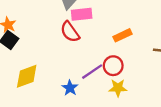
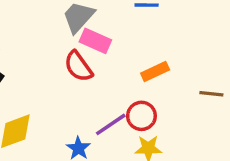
pink rectangle: (82, 14) -> (95, 41), turned 30

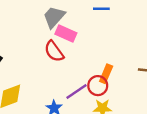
orange rectangle: (155, 72) -> (106, 74), moved, turned -42

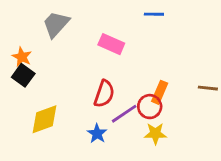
gray trapezoid: (54, 17) -> (56, 24), moved
red semicircle: (54, 51) -> (104, 94), moved, turned -125

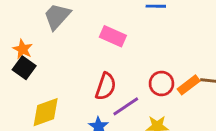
orange rectangle: (160, 92) -> (189, 85), moved, turned 30
red circle: (150, 107) -> (161, 84), moved

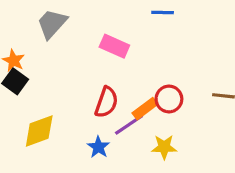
orange rectangle: (189, 85) -> (145, 109), moved

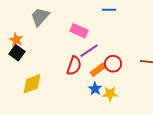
purple line: (129, 125) -> (89, 51), moved
blue star: (98, 147) -> (95, 89), moved

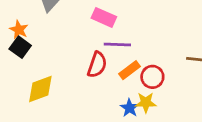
purple line: (89, 51) -> (117, 44), turned 36
red circle: (113, 64) -> (152, 77), moved
blue star: (95, 89) -> (129, 108), moved

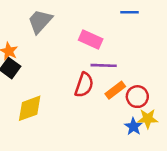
yellow star: (146, 102) -> (148, 119), moved
blue star: (129, 108) -> (133, 126), moved

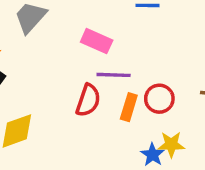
orange rectangle: (115, 90) -> (129, 107), turned -36
red circle: (137, 97) -> (159, 99), moved

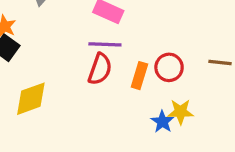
purple line: (114, 75) -> (105, 44), moved

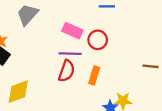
red circle: (169, 67) -> (98, 40), moved

